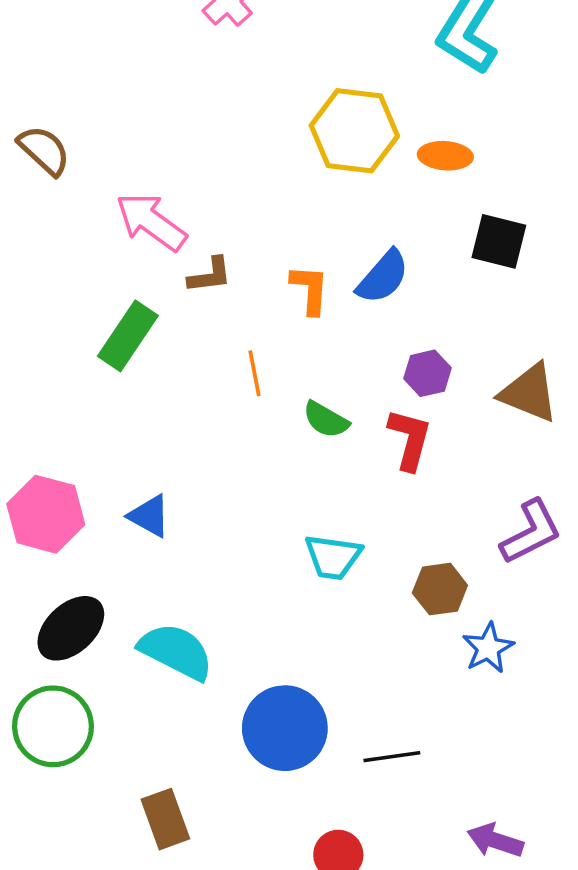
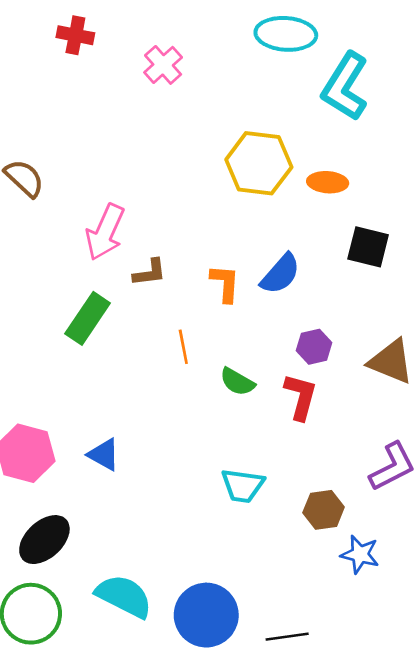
pink arrow: (151, 222) -> (105, 232), turned -102
blue star: (488, 648) -> (360, 554), turned -30
cyan semicircle: (176, 651) -> (124, 596), moved

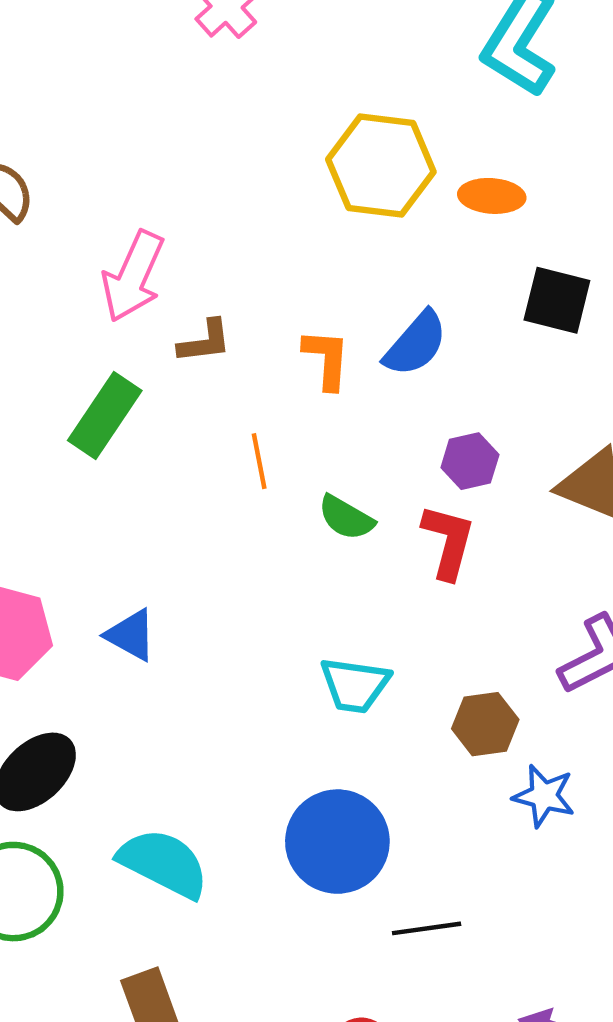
blue circle: (206, 615) -> (337, 842), moved

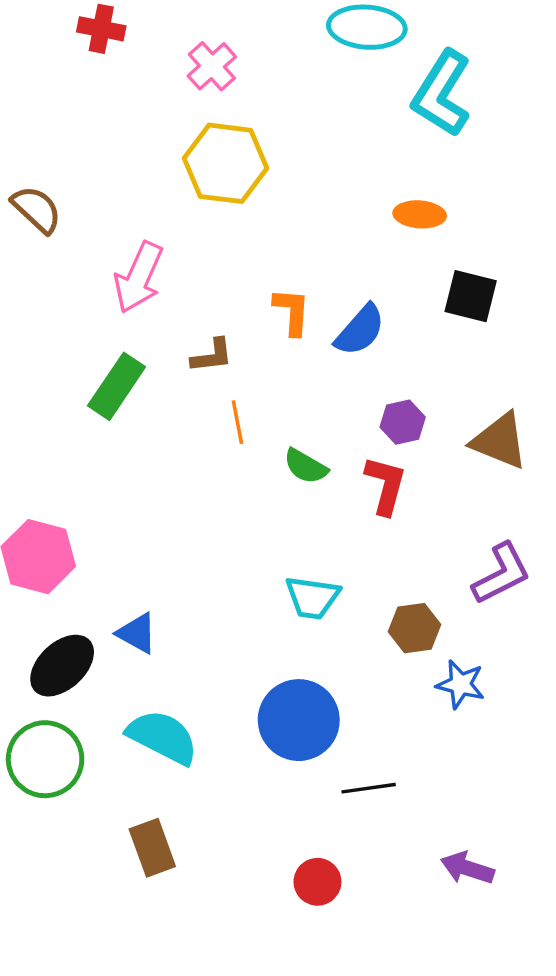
yellow hexagon: (381, 166) -> (226, 163), moved
brown L-shape: (205, 342) -> (212, 356), moved
orange L-shape: (327, 359) -> (292, 311), moved
blue triangle: (131, 635) -> (137, 633), moved

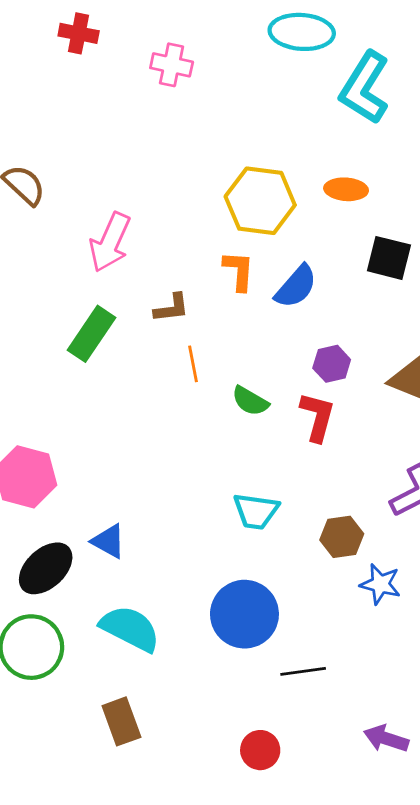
pink cross: (212, 66) -> (172, 65), turned -36
yellow hexagon: (226, 163) -> (260, 201), moved

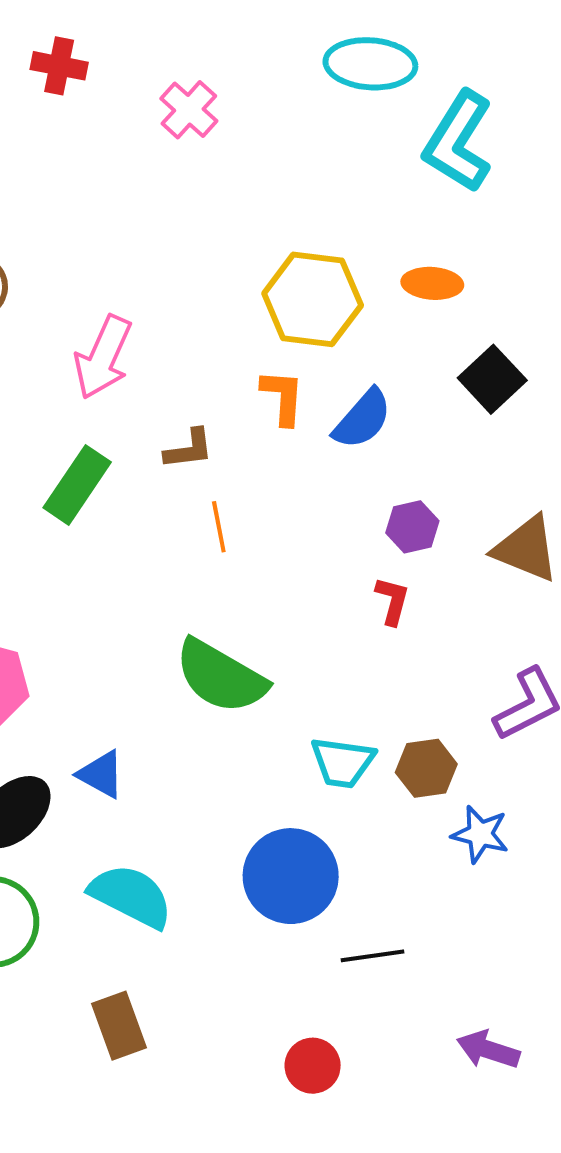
pink cross: (172, 65) -> (189, 110), turned 30
black square: (389, 258) -> (492, 379), turned 33
green semicircle: (250, 401) -> (221, 676), moved, size x1.8
red L-shape: (317, 417) -> (392, 601), size x0.7
cyan trapezoid: (256, 511) -> (343, 762), moved

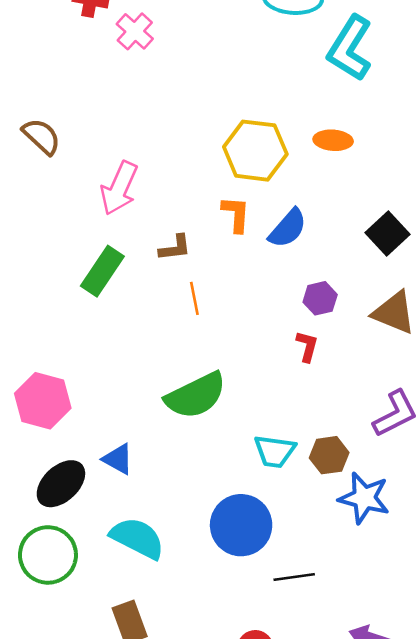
pink cross: (189, 110) -> (135, 31), moved
black square: (492, 379) -> (388, 234), moved
green semicircle: (221, 676) -> (196, 396), turned -56
blue star: (480, 834) -> (364, 498), size x1.4

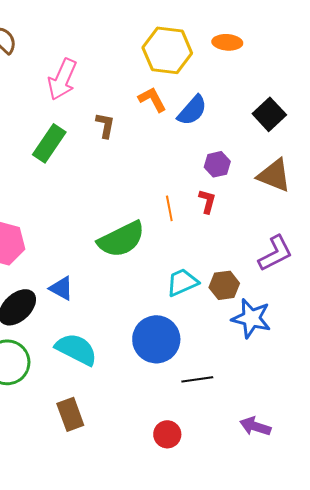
orange L-shape: (236, 214) -> (152, 99), turned -32
brown L-shape: (175, 248) -> (105, 125), turned -72
orange line: (194, 298) -> (169, 208), moved
cyan trapezoid: (275, 451) -> (182, 282), turned 148

